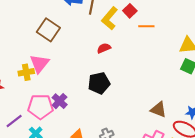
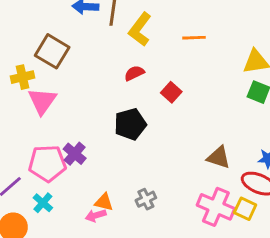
red square: (130, 11) -> (171, 92), moved
yellow cross: (26, 72) -> (22, 77), moved

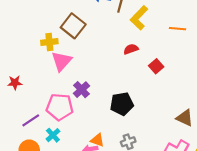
black pentagon: (130, 124) -> (122, 104), moved
purple cross: (75, 154) -> (81, 90), moved

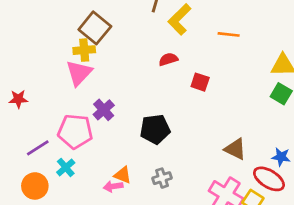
yellow cross: (49, 42) -> (84, 50), moved
red square: (156, 66) -> (200, 82), turned -32

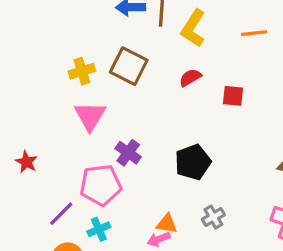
brown square: (95, 28) -> (129, 66), moved
yellow cross: (84, 50) -> (82, 71), moved
red star: (18, 99) -> (26, 162), turned -30
cyan cross: (66, 167) -> (99, 229), turned 30

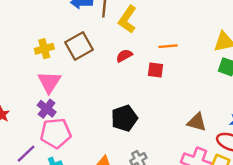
orange line: (254, 33) -> (168, 46), moved
brown square: (129, 66) -> (79, 46), turned 32
purple cross: (128, 153) -> (47, 109), moved

